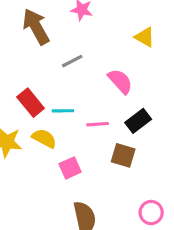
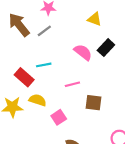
gray line: (72, 61) -> (44, 31), moved
cyan line: (63, 111) -> (44, 65), moved
black rectangle: (138, 121) -> (106, 48), moved

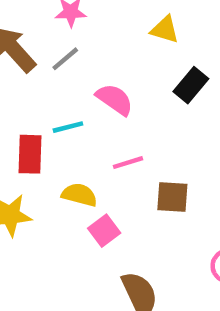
pink semicircle: (83, 52) -> (115, 99), moved
red rectangle: (24, 77) -> (30, 154), turned 54
yellow semicircle: (38, 100) -> (79, 195), moved

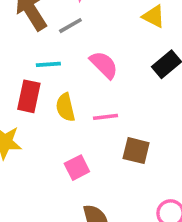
cyan line: (68, 127) -> (48, 64), moved
yellow semicircle: (79, 195) -> (65, 107), moved, turned -128

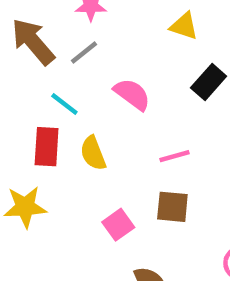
cyan line: (48, 64) -> (64, 104), turned 50
pink line: (106, 117) -> (175, 156), moved
brown square: (136, 151) -> (172, 207), moved

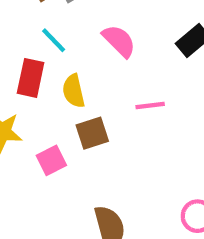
brown square: (172, 207) -> (92, 133), moved, turned -32
pink square: (118, 225) -> (51, 160), moved

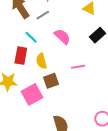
pink square: (51, 160) -> (32, 94), size x1.5

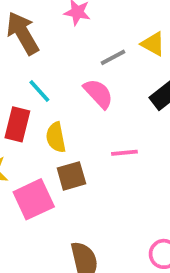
gray line: (43, 15) -> (113, 57), moved

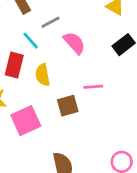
gray line: (113, 57) -> (50, 22), moved
brown square: (71, 176) -> (68, 106), moved

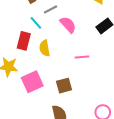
brown square: (68, 106) -> (64, 86), moved

